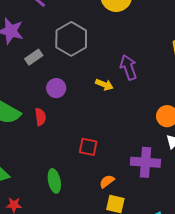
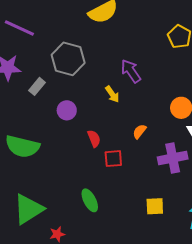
yellow arrow: (104, 85) -> (112, 94), turned 48
red semicircle: (40, 117) -> (94, 139), moved
orange semicircle: (107, 181) -> (139, 131), moved

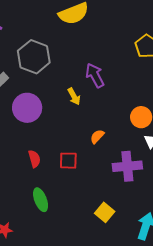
purple circle: (67, 110) -> (27, 108), size x1.5
red semicircle: (94, 139) -> (34, 159), moved
yellow square: (155, 206) -> (105, 212), turned 36

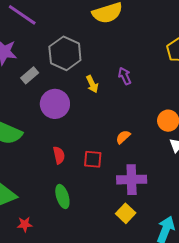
purple arrow: (95, 75) -> (125, 76), size x0.7
yellow arrow: (74, 97) -> (92, 84), moved
purple cross: (127, 166) -> (132, 180), moved

